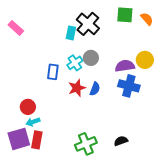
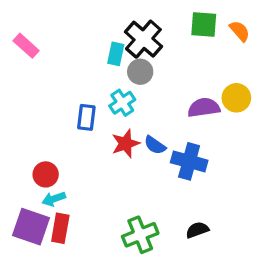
gray circle: (91, 58) -> (140, 72), moved
blue cross: (129, 86) -> (189, 161), moved
blue semicircle: (95, 89) -> (155, 145), turned 104
purple square: (19, 139) -> (31, 227), turned 35

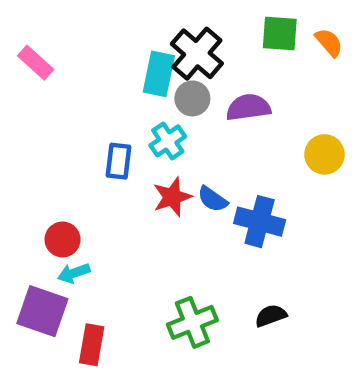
cyan rectangle: (116, 54) -> (159, 74), size x1.4
yellow circle: (236, 98) -> (324, 154), moved
purple semicircle: (204, 108) -> (248, 107), moved
red rectangle: (60, 228) -> (92, 345), moved

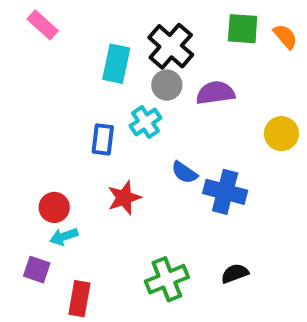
pink rectangle: (36, 63) -> (43, 25), moved
cyan rectangle: (159, 74) -> (116, 64), moved
red star: (172, 197) -> (124, 198), moved
purple square: (42, 311) -> (37, 270), size x0.6

